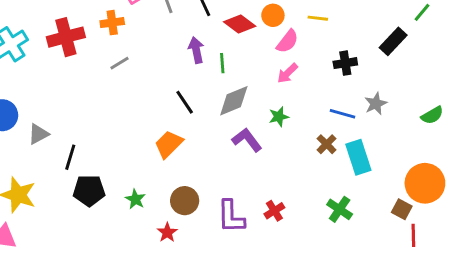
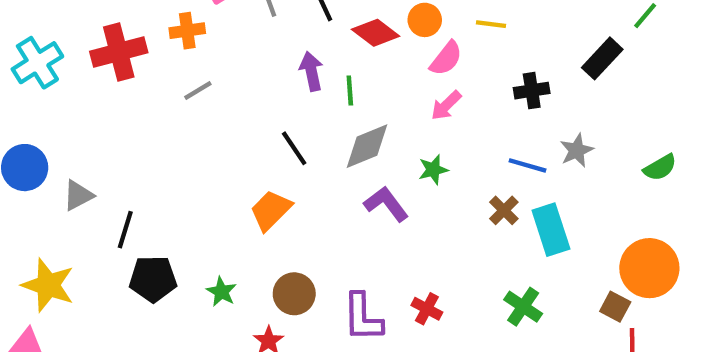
red cross: (274, 211) -> (427, 309), turned -30

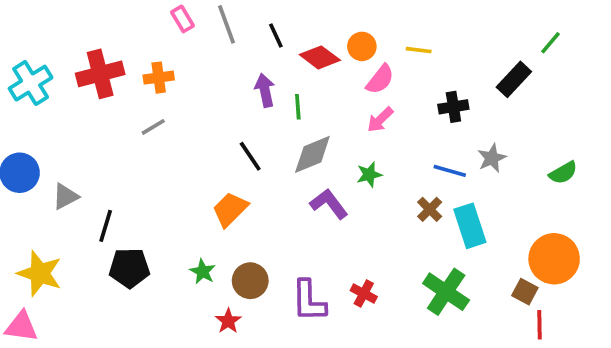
orange cross: (187, 31) -> (159, 78), moved
gray line: (198, 91) -> (153, 127), moved
green star: (221, 292) -> (203, 272), moved
green cross: (523, 307) -> (446, 292), size x1.4

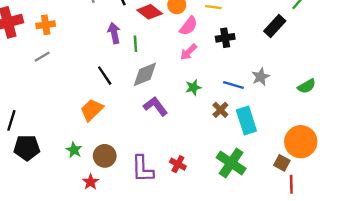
black cross: (453, 107) -> (225, 38), moved
green star: (369, 175) -> (193, 87), moved

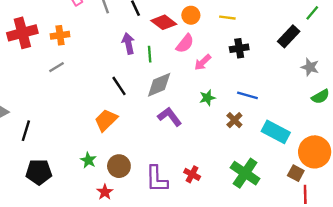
pink semicircle: (189, 26) -> (185, 44), moved
gray star: (261, 77) -> (310, 67), moved, turned -30
cyan rectangle: (246, 120) -> (276, 132), moved, turned -44
black pentagon: (27, 148) -> (39, 172), moved

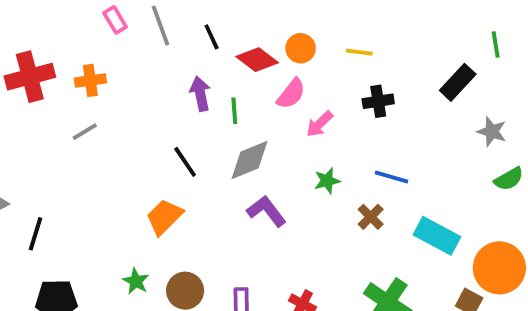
green line: (312, 13) -> (496, 44), turned -49

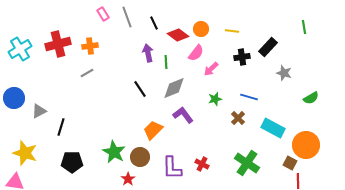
black rectangle: (458, 82) -> (268, 47), moved
gray star: (492, 132) -> (284, 73), moved
orange trapezoid: (164, 217) -> (153, 130), moved
green star: (136, 281) -> (114, 152), size x1.6

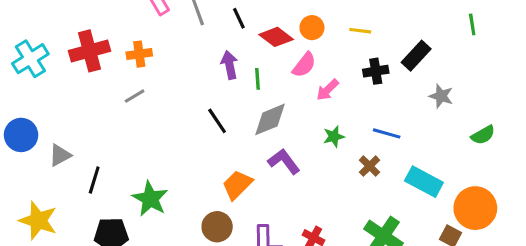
green star: (114, 152) -> (150, 199), moved

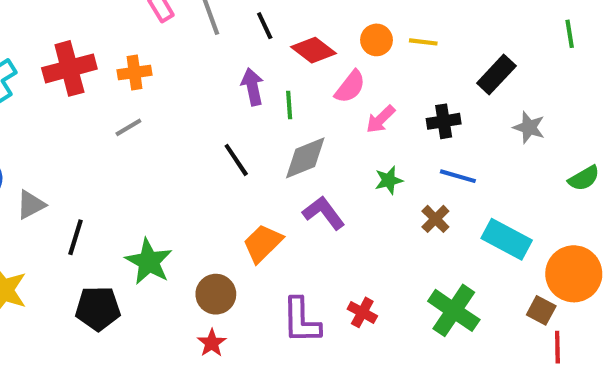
orange circle: (312, 28) -> (377, 40), moved
black cross: (376, 71) -> (444, 121), moved
brown circle: (217, 227) -> (216, 294), moved

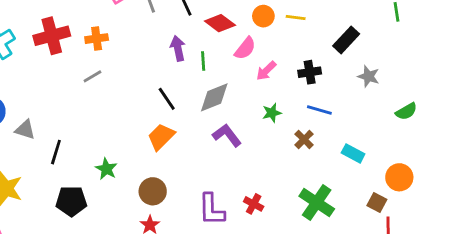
gray triangle: (31, 205) -> (25, 130), turned 45
cyan rectangle: (507, 239) -> (353, 153), size x0.7
orange trapezoid: (263, 243) -> (161, 137), moved
green star: (149, 262) -> (106, 169), size x0.7
orange circle: (574, 274) -> (399, 177), size x0.7

